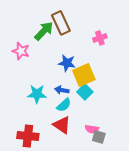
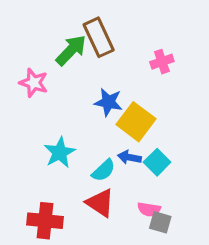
yellow square: (84, 75) -> (136, 122), turned -30
blue arrow: (62, 90) -> (129, 157), moved
cyan square: (85, 92) -> (157, 162), moved
cyan star: (37, 94) -> (60, 153), turned -30

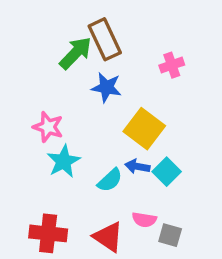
pink star: (34, 83) -> (48, 127), moved
blue star: (108, 102) -> (106, 87), moved
red triangle: (100, 203) -> (108, 237), moved
pink semicircle: (149, 209) -> (144, 220), moved

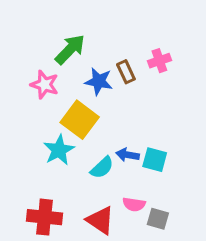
brown rectangle: (105, 39) -> (126, 72), moved, size x0.6
pink star: (48, 127) -> (44, 85), moved
yellow square: (144, 129) -> (80, 120), moved
cyan square: (167, 172) -> (155, 160), turned -30

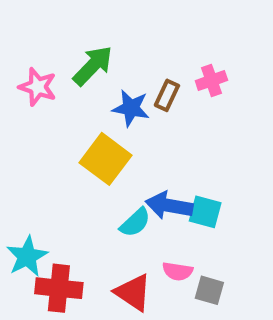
brown rectangle: (126, 72) -> (167, 95), turned 50
pink star: (44, 85) -> (38, 87), moved
cyan star: (59, 150) -> (27, 256), moved
blue arrow: (128, 155) -> (169, 206), size x1.5

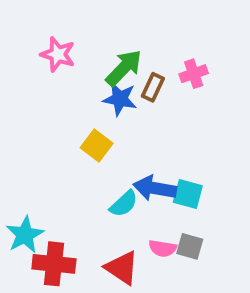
green arrow: (93, 66) -> (124, 68), moved
pink star: (38, 87) -> (58, 54), moved
yellow square: (105, 159) -> (97, 146), size x0.7
gray square: (209, 290) -> (190, 246), moved

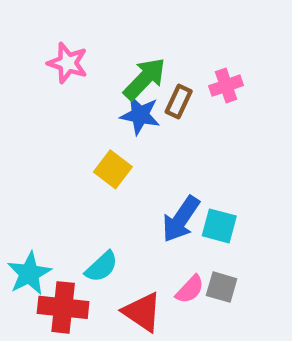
blue arrow: (155, 188) -> (181, 219), turned -66
cyan semicircle: (124, 204) -> (102, 267), moved
pink semicircle: (163, 248) -> (190, 289), turned -56

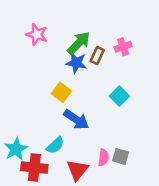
blue arrow: (181, 219) -> (76, 119), moved, turned -90
cyan square: (219, 226) -> (119, 96), moved, turned 30
pink semicircle: (190, 289) -> (103, 158), turned -35
red triangle: (142, 312) -> (77, 170), turned 35

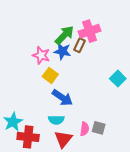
pink star: (37, 34) -> (41, 55), moved
pink cross: (123, 47) -> (90, 31), moved, size x1.5
cyan square: (119, 96) -> (118, 79), moved
cyan semicircle: (55, 145) -> (56, 120), moved, turned 42

